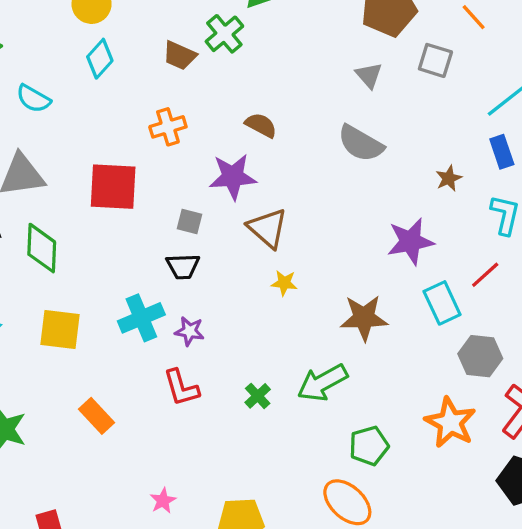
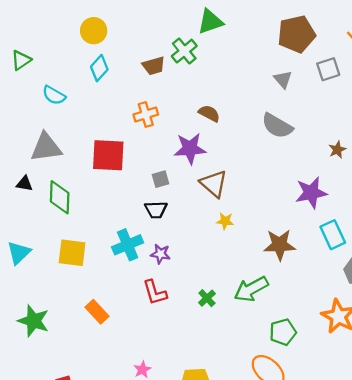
brown trapezoid: (180, 55) -> (154, 66), turned -40
gray square: (435, 60) -> (328, 69), turned -35
gray square: (190, 222) -> (160, 179), turned -30

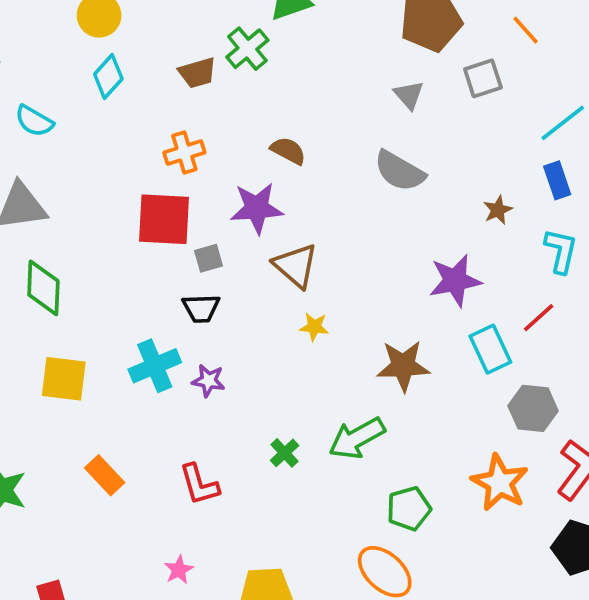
red square: (108, 155) -> (164, 219), moved
red L-shape: (155, 292) -> (199, 484), moved

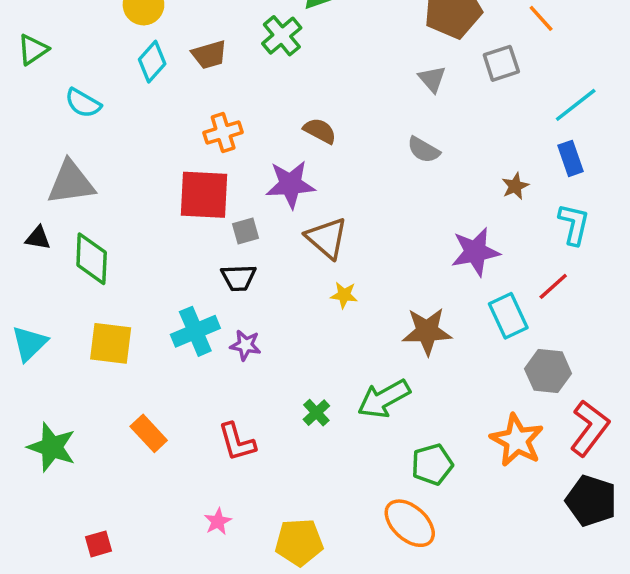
brown trapezoid: (197, 73) -> (209, 55), moved
gray semicircle: (400, 171) -> (424, 150), size x0.7

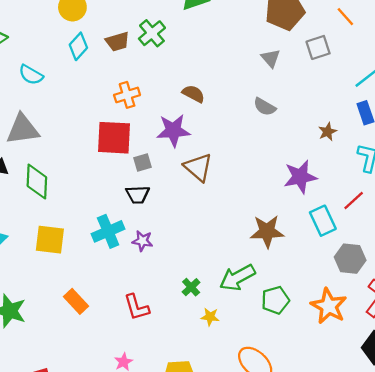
green cross: (282, 36) -> (152, 33), moved
yellow star: (344, 295) -> (210, 317), moved
green pentagon: (432, 464) -> (275, 300), moved

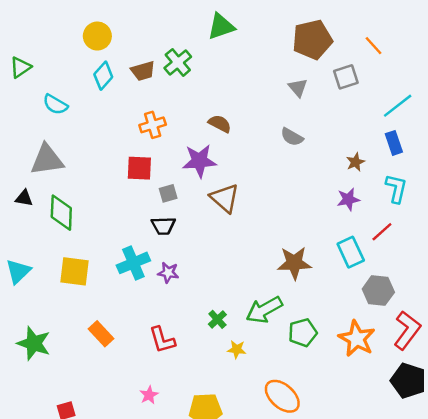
red square: (114, 138) -> (139, 168), size x0.7
purple star: (300, 177) -> (348, 199), moved, size x0.7

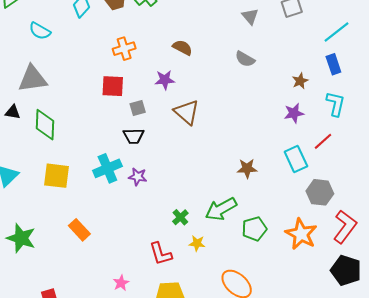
purple star: (199, 161) -> (165, 80), size x0.7
brown star: (294, 263) -> (247, 168), size x0.7
red L-shape: (162, 340) -> (161, 254), moved

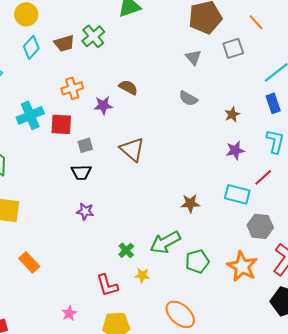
purple star: (165, 80) -> (103, 105), moved
brown star: (300, 81) -> (232, 114), moved
cyan rectangle: (296, 159) -> (237, 194), turned -50
cyan cross: (107, 168) -> (30, 115), moved

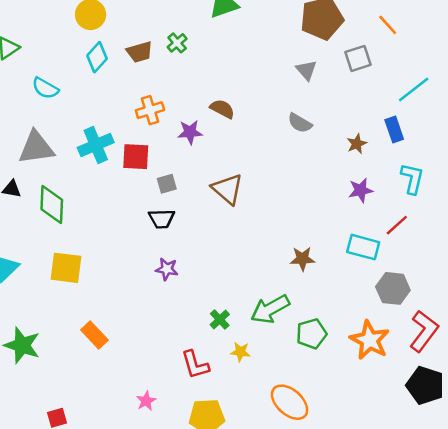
green cross: (93, 36) -> (177, 43), size x0.7
blue rectangle: (273, 103) -> (394, 130), moved

